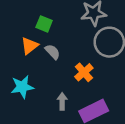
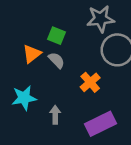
green square: (44, 24) -> (56, 36), moved
gray arrow: (62, 101) -> (55, 115), moved

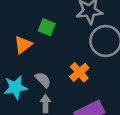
gray semicircle: (56, 60) -> (43, 80), moved

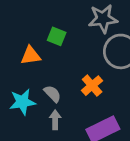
orange triangle: (23, 45) -> (31, 56), turned 30

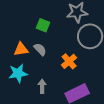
orange triangle: (31, 56) -> (21, 49), moved
gray semicircle: (52, 94) -> (40, 49), moved

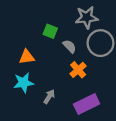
gray semicircle: (40, 49) -> (69, 46), moved
gray arrow: (42, 86) -> (49, 97), turned 32

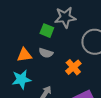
gray star: (87, 17) -> (65, 17), moved
gray semicircle: (69, 46) -> (46, 53), moved, turned 152

